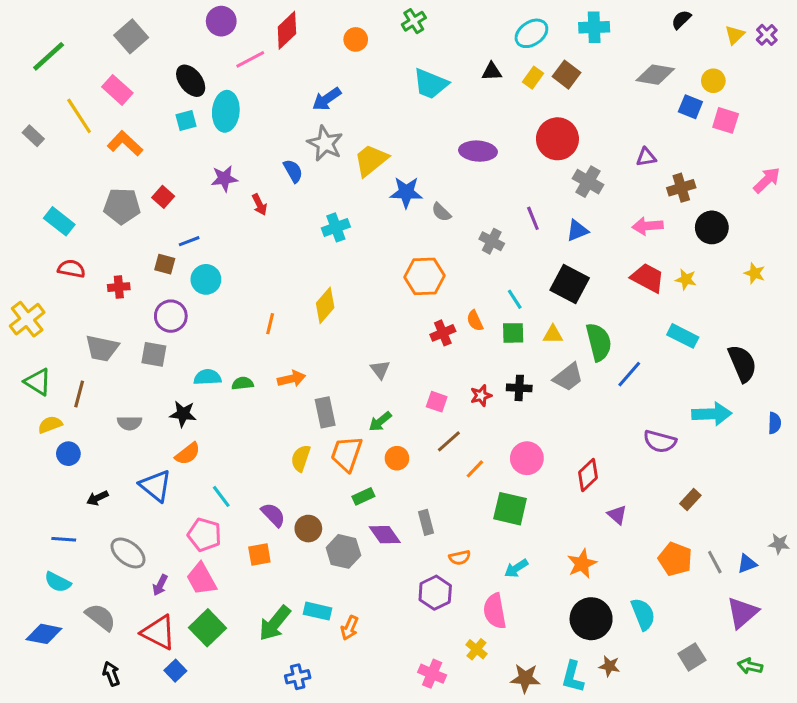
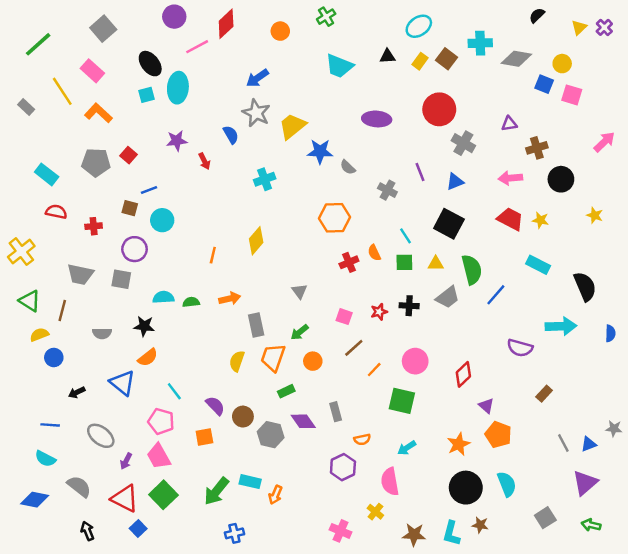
cyan cross: (594, 27) -> (480, 43), moved
orange pentagon: (675, 559) -> (498, 435), moved

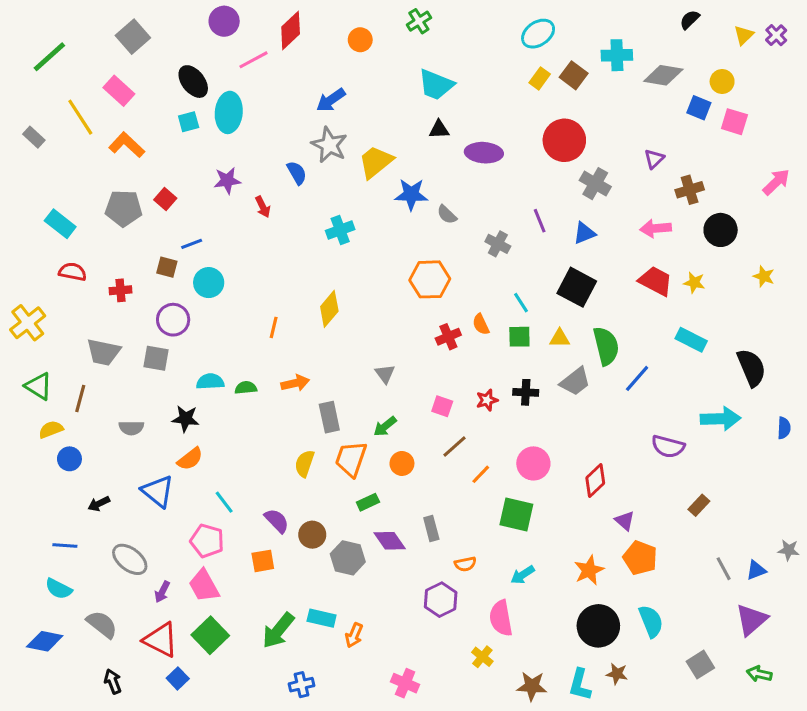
black triangle: (387, 56) -> (439, 129), moved
purple triangle: (509, 124) -> (654, 159), turned -35
pink cross: (341, 531) -> (405, 683), moved

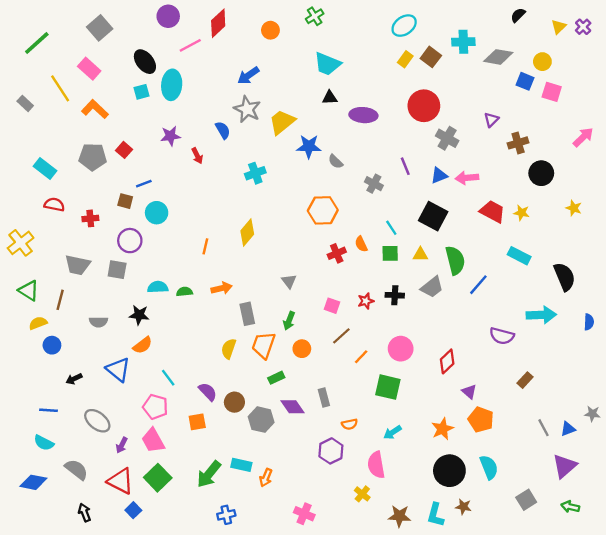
pink arrow: (656, 228) -> (467, 178), moved
green arrow: (385, 426) -> (289, 321), turned -30

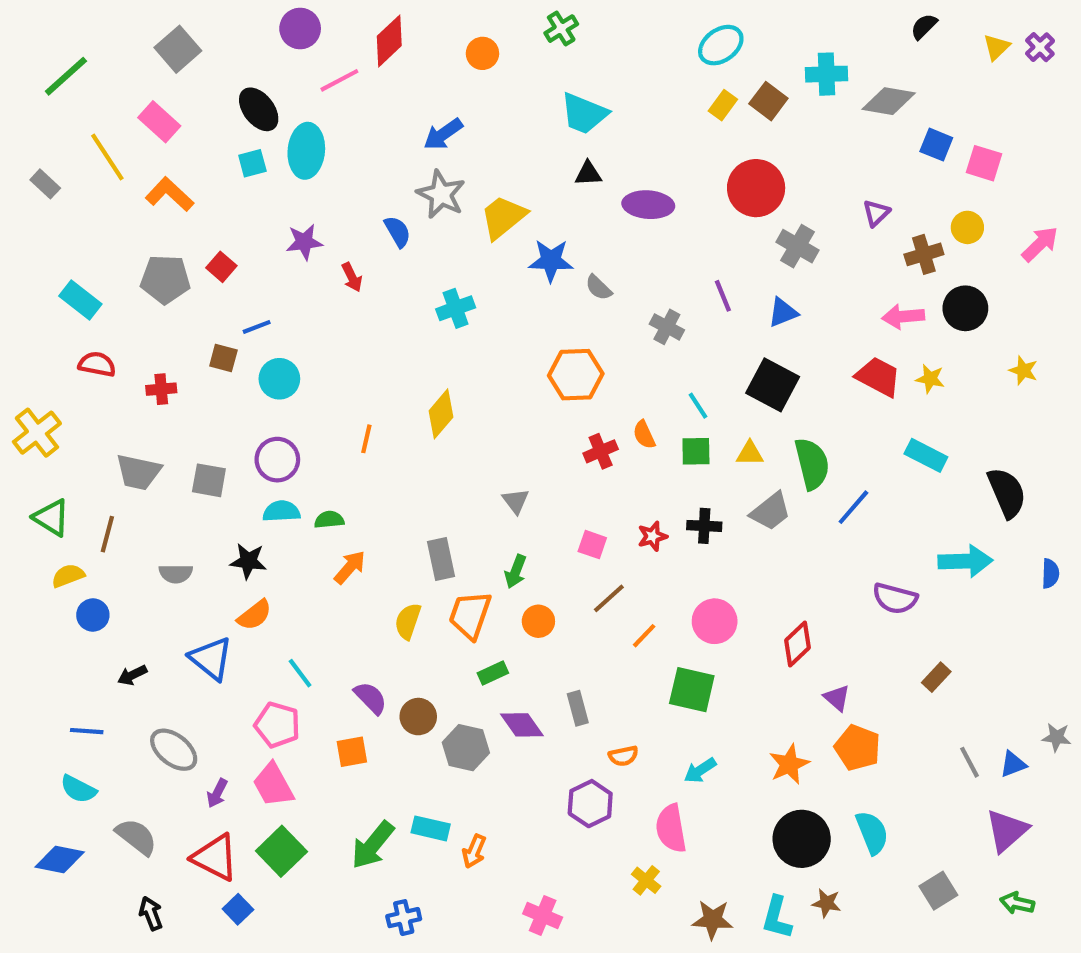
yellow circle: (542, 62) -> (967, 227), moved
pink arrow: (467, 178) -> (903, 317), moved
purple circle: (130, 241) -> (277, 460), moved
orange arrow: (222, 288) -> (350, 567), moved, turned -36

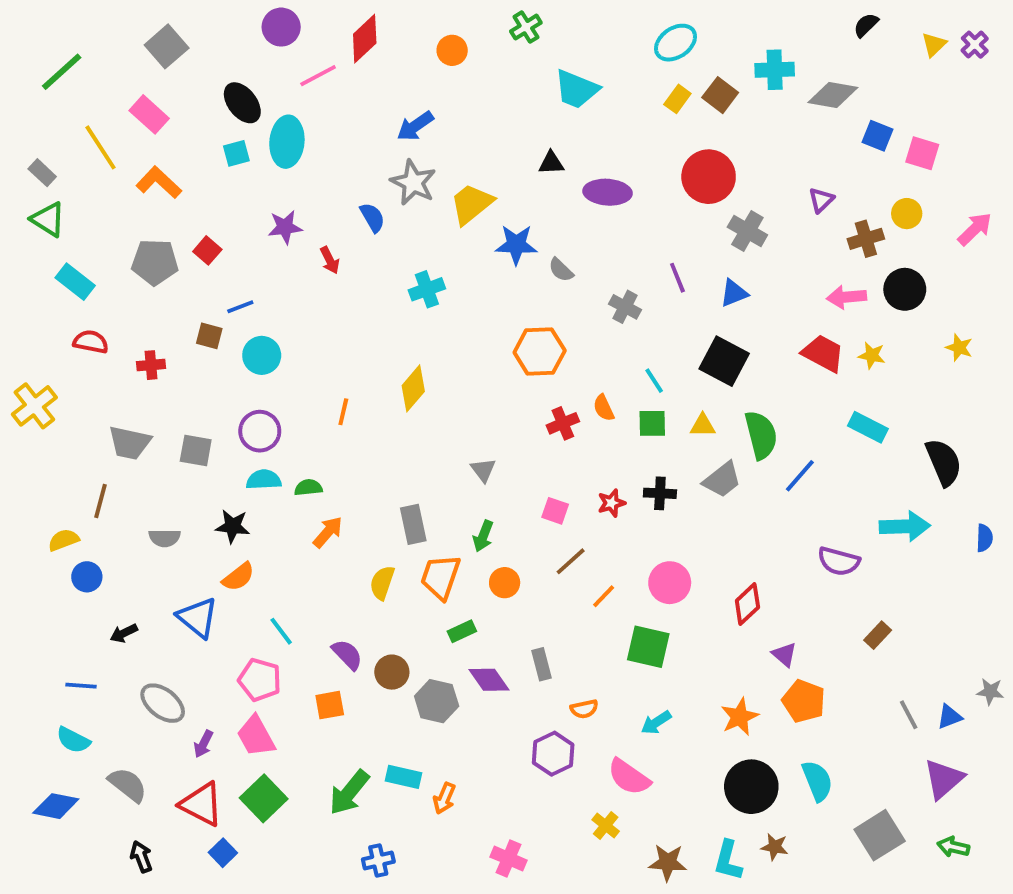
cyan trapezoid: (584, 113) -> (576, 89), moved
green triangle: (51, 518) -> (48, 219), moved
pink semicircle: (671, 828) -> (629, 777), turned -45
gray square: (938, 891) -> (880, 835), size x1.4

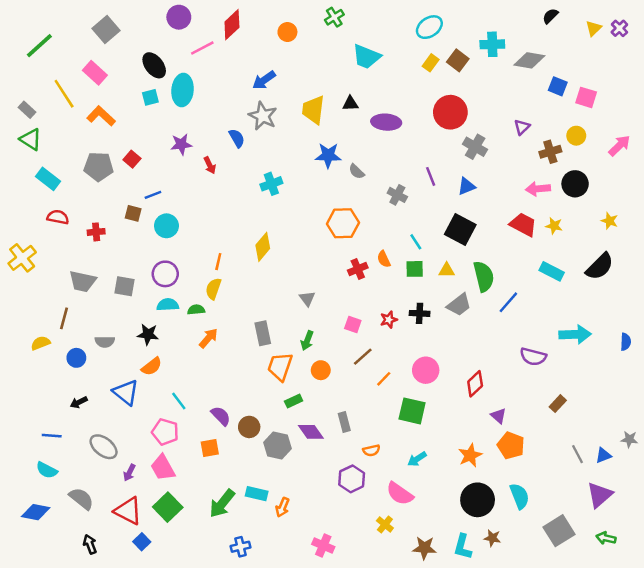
yellow trapezoid: (472, 204) -> (313, 110), moved, turned -44
black semicircle: (944, 462) -> (600, 267), moved, turned 68
blue circle: (87, 577) -> (76, 358), moved
yellow semicircle: (382, 583) -> (213, 289), moved

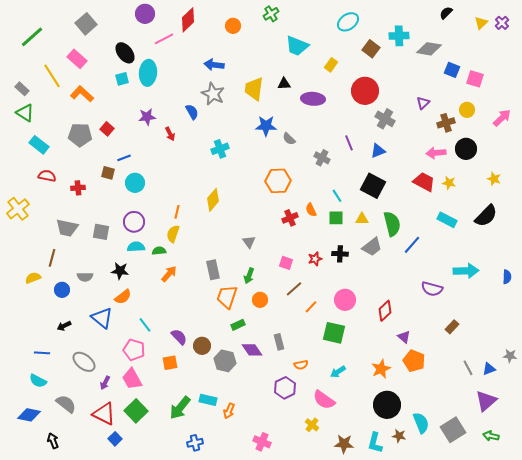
yellow rectangle: (431, 63) -> (331, 65), moved
blue arrow: (264, 80) -> (214, 65), turned 42
cyan semicircle: (519, 496) -> (421, 423), moved
black arrow: (90, 544) -> (53, 441), moved

